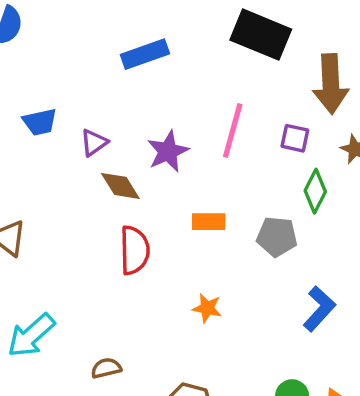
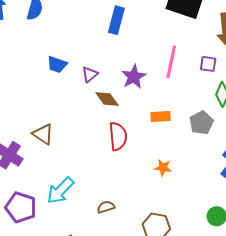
blue rectangle: (145, 54) -> (116, 20), turned -52
blue trapezoid: (40, 122) -> (57, 64), turned 35
gray pentagon: (277, 237) -> (201, 123), turned -30

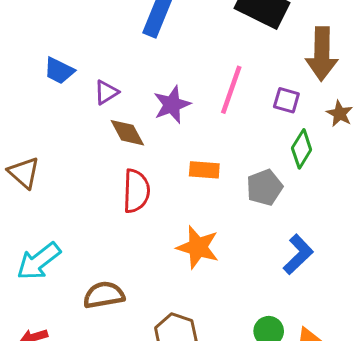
orange star: (163, 168) -> (198, 247), size x1.6
brown semicircle: (106, 207) -> (104, 295), size x1.5

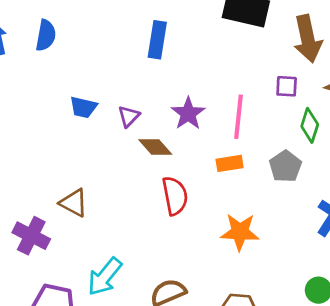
pink line: (231, 90) -> (239, 117), moved

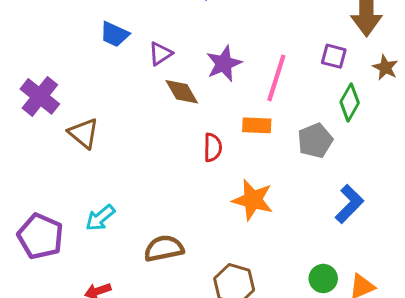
red semicircle: (175, 196) -> (213, 147), moved, size x0.7
purple cross: (31, 236) -> (40, 96), moved
cyan arrow: (105, 277) -> (100, 218), size x0.7

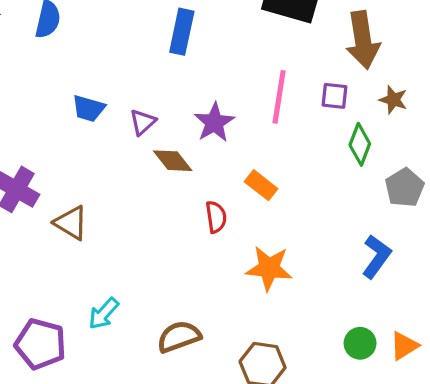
pink line: (276, 78) -> (279, 97), moved
orange rectangle: (257, 125) -> (261, 185), turned 44
gray pentagon: (315, 141) -> (405, 188), moved

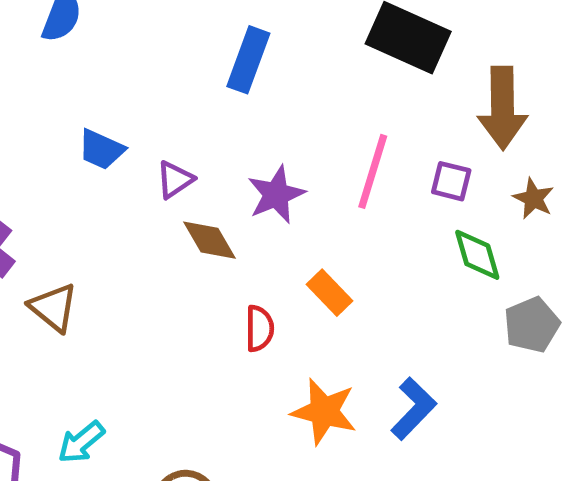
green diamond: (360, 144) -> (477, 255), turned -45
blue L-shape: (376, 257) -> (414, 409), moved

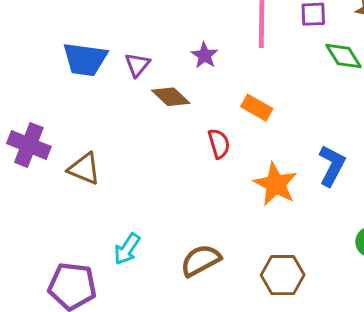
blue trapezoid: (101, 149) -> (85, 59), size x1.4
purple star: (276, 195) -> (205, 55), size x0.7
orange star: (324, 412) -> (276, 184), turned 30

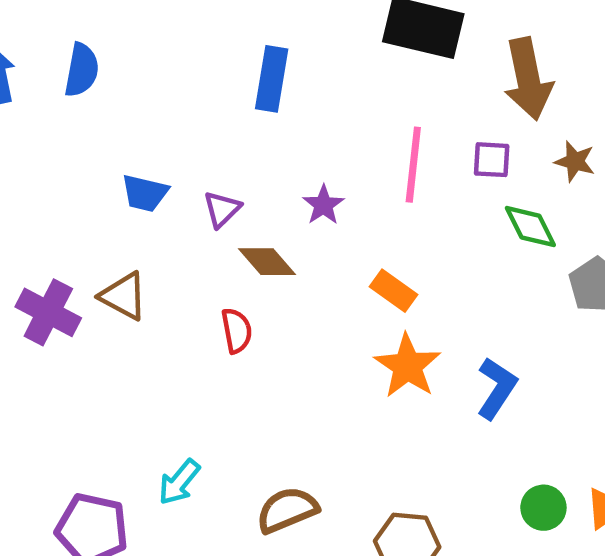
blue trapezoid: (85, 59) -> (145, 193), size x0.7
red semicircle: (219, 144) -> (237, 331), moved
brown triangle: (84, 169) -> (123, 296), moved
orange star: (276, 184) -> (407, 366), moved

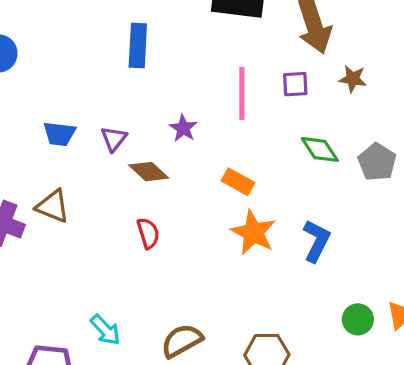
green diamond: (530, 227) -> (320, 149), moved
red semicircle: (237, 331) -> (148, 233), moved
cyan arrow: (179, 482) -> (105, 330), turned -76

